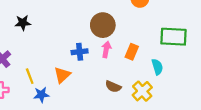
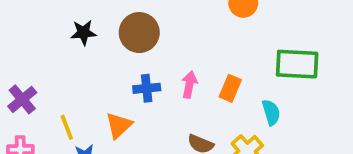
black star: (23, 23) -> (84, 33), moved
brown circle: (103, 25) -> (139, 33), moved

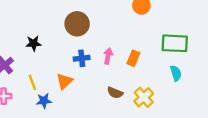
black star: (84, 33) -> (33, 43), moved
cyan semicircle: (271, 112) -> (176, 73), moved

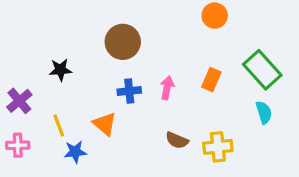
green rectangle: (175, 43) -> (262, 70), turned 45
orange rectangle: (133, 58) -> (211, 80), moved
orange triangle: (64, 81) -> (105, 124), turned -36
yellow cross: (144, 97) -> (218, 147), turned 36

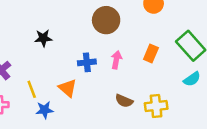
brown circle: (123, 42) -> (106, 20), moved
black star: (60, 70) -> (43, 38), moved
cyan semicircle: (264, 112) -> (192, 79), turned 72

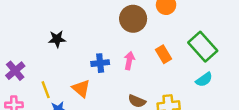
brown circle: (106, 20) -> (133, 19), moved
orange rectangle: (151, 53) -> (164, 54), turned -54

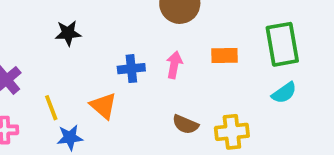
green rectangle: (203, 47) -> (282, 44), turned 32
orange rectangle: (164, 54) -> (224, 55), turned -60

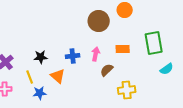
black star: (68, 33) -> (41, 57), moved
cyan semicircle: (284, 93) -> (167, 69), moved
brown semicircle: (185, 124) -> (107, 70), moved, turned 112

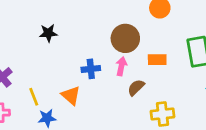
brown circle: (99, 21) -> (125, 38), moved
black star: (41, 57) -> (48, 33), moved

